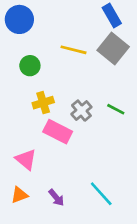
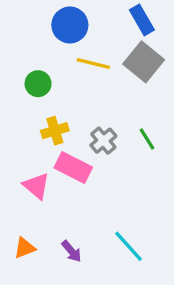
blue circle: (19, 19) -> (70, 25), moved
green line: (116, 109) -> (147, 139), turned 30
pink triangle: (26, 159) -> (36, 186), moved

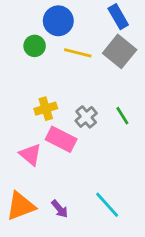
green circle: (38, 84) -> (35, 46), moved
orange triangle: (25, 248) -> (21, 206), size x1.6

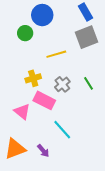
gray square: (120, 51) -> (86, 37), turned 30
yellow line: (78, 53) -> (56, 54), moved, turned -30
cyan line: (107, 205) -> (62, 130), moved

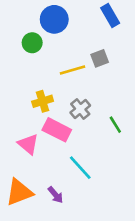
gray square: (86, 37) -> (100, 58), moved, size x0.6
green line: (88, 83) -> (115, 125), moved

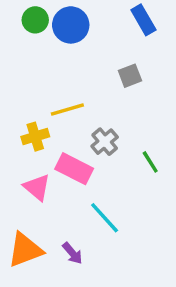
green circle: (32, 43) -> (35, 20), moved
yellow line: (72, 70) -> (67, 110), moved
yellow cross: (43, 101) -> (35, 137), moved

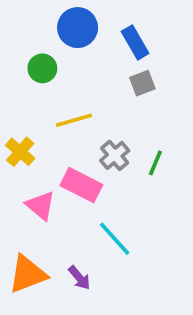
green circle: (35, 20) -> (42, 68), moved
blue rectangle: (143, 20) -> (135, 42), moved
yellow cross: (35, 137) -> (20, 152), moved, turned -32
green line: (150, 162) -> (155, 163), moved, turned 55

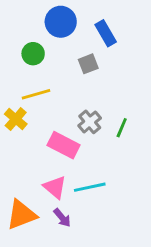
gray square: (142, 83) -> (88, 64), moved
yellow line: (74, 120) -> (36, 94), moved
pink triangle: (41, 205) -> (55, 187), moved
cyan line: (115, 239) -> (90, 187), turned -60

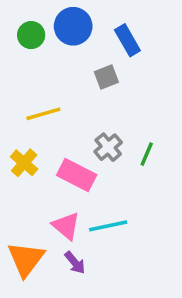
green circle: (33, 54) -> (31, 35), moved
yellow cross: (16, 119) -> (24, 163), moved
orange triangle: (21, 215) -> (26, 259), turned -32

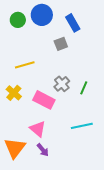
cyan line: (108, 226) -> (82, 126), moved

